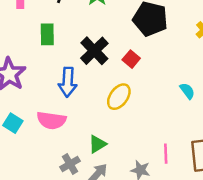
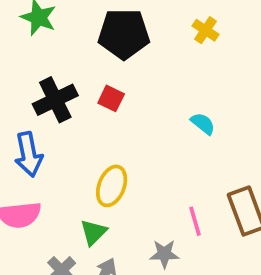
black cross: (94, 51) -> (55, 100), turned 32
yellow ellipse: (119, 97) -> (112, 186), moved

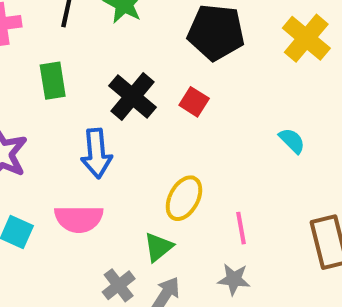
yellow cross: (206, 30) -> (306, 38), size x1.6
black cross: (55, 100) -> (132, 97), turned -30
pink line: (195, 221) -> (241, 228), moved

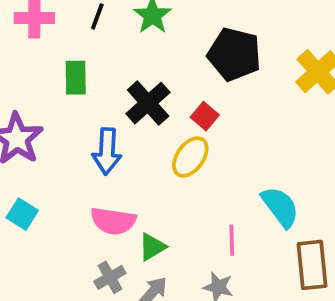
cyan semicircle: (292, 141) -> (280, 207), moved, size x1.6
yellow ellipse: (184, 198) -> (190, 157), moved
pink semicircle: (79, 219) -> (113, 221), moved

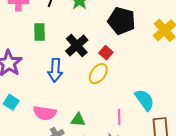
pink semicircle: (113, 221) -> (45, 113), moved
green triangle: (152, 247) -> (78, 120), turned 35

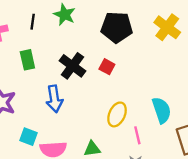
yellow ellipse: (98, 74) -> (117, 114), moved
cyan semicircle: (144, 100) -> (162, 110), turned 30
cyan square: (11, 102) -> (29, 137), moved

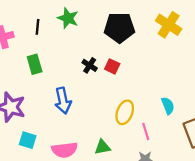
black cross: (72, 66) -> (90, 65), moved, size x0.6
cyan semicircle: (162, 110) -> (168, 106), size x0.7
cyan square: (29, 137) -> (28, 140), moved

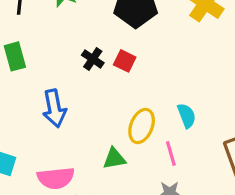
cyan semicircle: (168, 106) -> (187, 116), moved
green triangle: (102, 147) -> (114, 159), moved

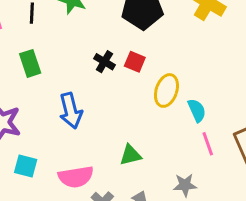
yellow ellipse: (142, 126) -> (166, 90), moved
pink line: (171, 153) -> (208, 144), moved

